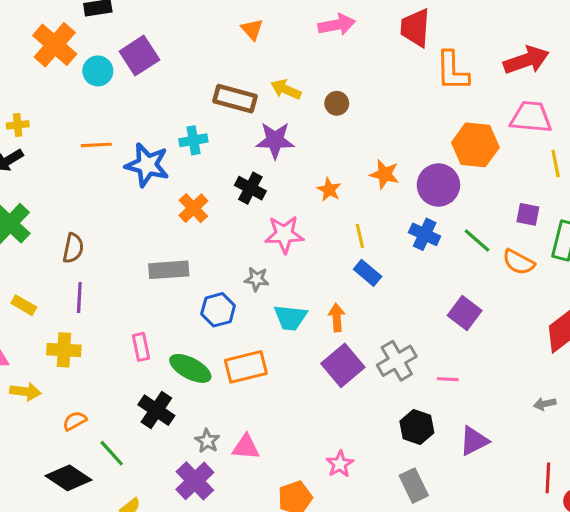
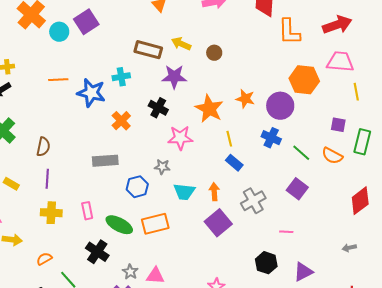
orange star: (329, 190) -> (209, 109), size x1.8
green line: (477, 240) -> (301, 153), moved
yellow cross: (64, 350) -> (51, 213), moved
gray cross: (397, 361) -> (253, 201), moved

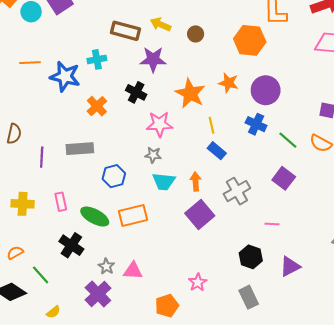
orange hexagon: (304, 80) -> (250, 40), moved
gray star: (162, 167) -> (153, 155), moved
purple line: (47, 179) -> (42, 157), moved

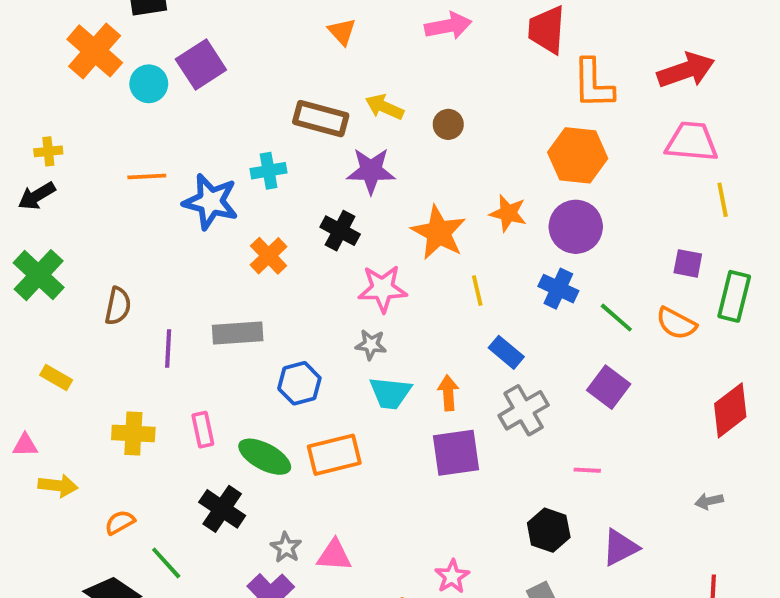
orange hexagon: (250, 40) -> (578, 155), moved
blue rectangle: (217, 151) -> (506, 352), moved
purple square: (200, 214) -> (456, 453), turned 32

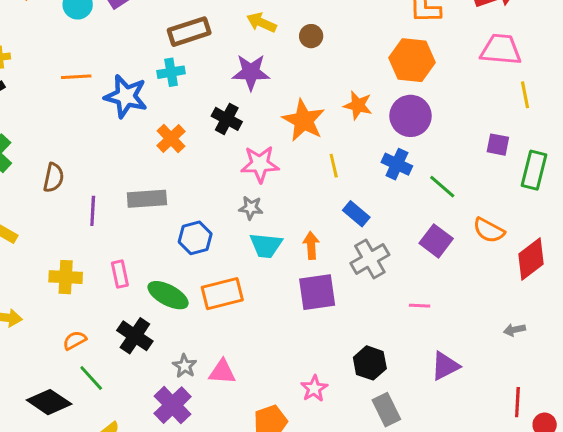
brown rectangle: (321, 119) -> (189, 32), moved, turned -33
orange semicircle: (676, 323) -> (489, 230), moved
orange semicircle: (120, 522) -> (75, 340), moved
black hexagon: (549, 530) -> (370, 363), moved

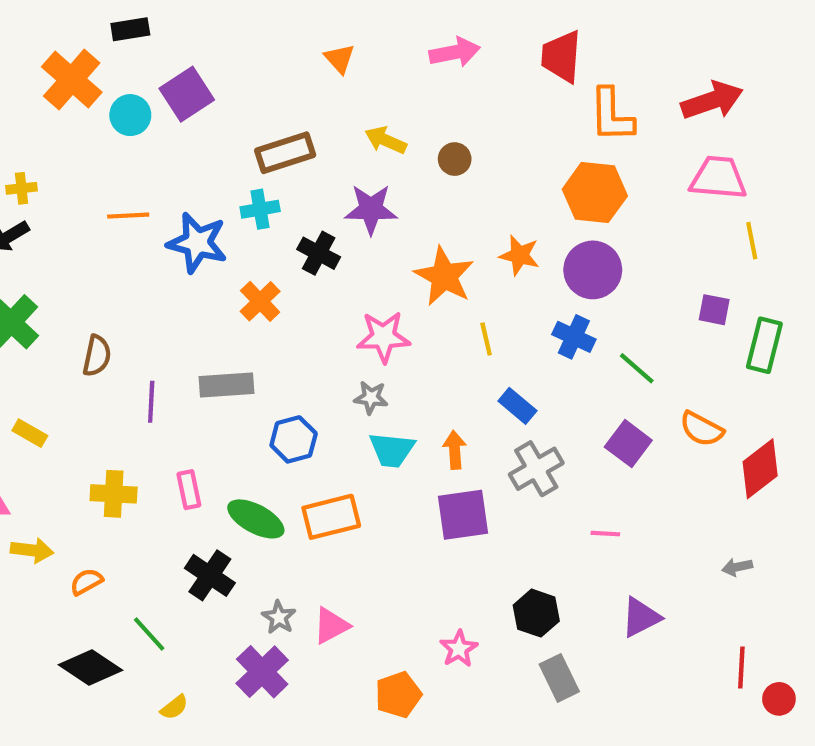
black cross: (227, 119) -> (319, 253), moved
orange semicircle: (75, 340) -> (86, 582), moved
pink triangle: (222, 372) -> (331, 626), turned -32

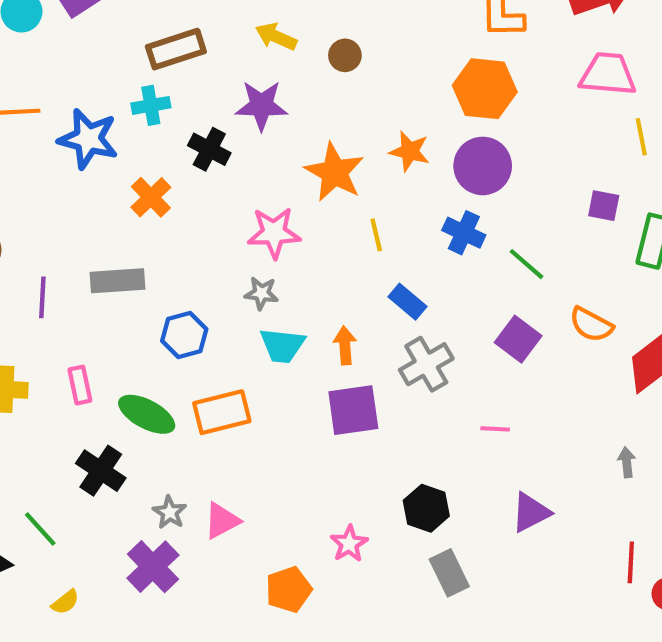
gray arrow: (737, 567) -> (627, 462), turned 96

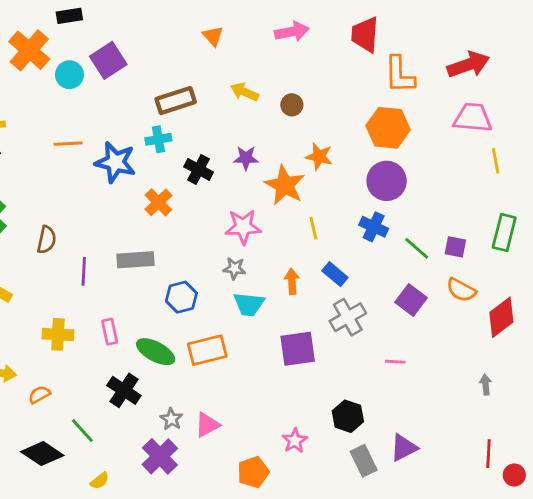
purple star: (261, 105) -> (246, 158), moved, size x0.7
orange star: (410, 151) -> (319, 156), moved
purple square: (604, 206) -> (455, 247), moved
orange arrow: (345, 345) -> (292, 281), moved
purple triangle: (531, 512) -> (404, 448), moved

